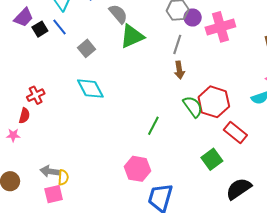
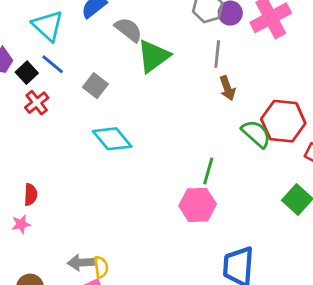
red cross: (36, 95) -> (37, 103), moved
pink hexagon: (138, 169) -> (198, 205), moved

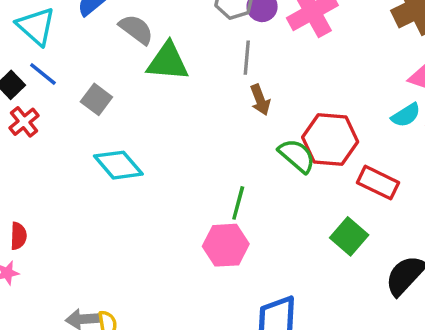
green triangle: (153, 56) -> (168, 62), turned 42

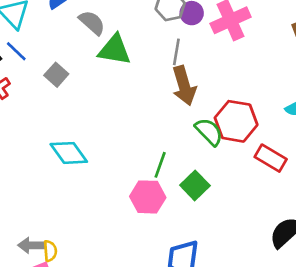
brown arrow: (260, 100) -> (184, 86), size x1.6
cyan diamond: (118, 165) -> (69, 153), moved
green square: (349, 236) -> (195, 185), moved

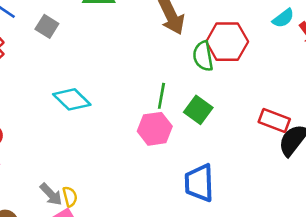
green semicircle: (209, 132) -> (203, 56), turned -136
red rectangle: (271, 158) -> (274, 120), moved
gray arrow: (31, 245) -> (51, 194), turned -125

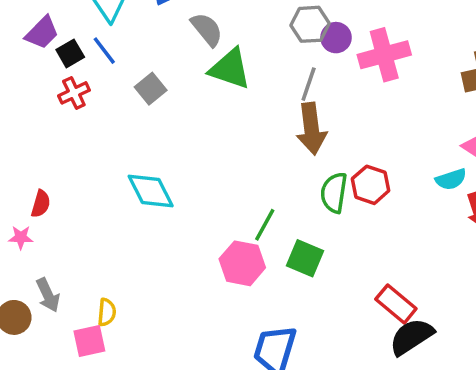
red hexagon: (227, 42) -> (371, 185), size x0.7
green square: (198, 110) -> (305, 258), turned -32
gray arrow: (51, 194) -> (48, 295), moved

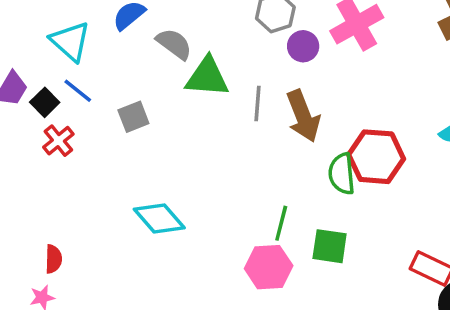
purple circle: (336, 38) -> (303, 46), moved
gray line: (309, 84) -> (258, 103), moved
gray square: (151, 89) -> (133, 117), turned 32
red hexagon: (371, 185) -> (376, 157), size x1.4

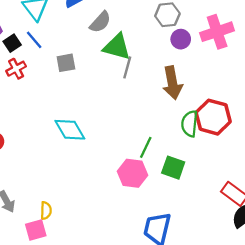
gray semicircle: (174, 44) -> (100, 22), turned 85
gray line: (258, 103) -> (127, 67), moved

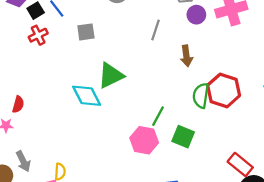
green triangle: (117, 47) -> (111, 75), moved, turned -44
gray line: (127, 67) -> (155, 30), moved
brown arrow: (172, 83) -> (186, 56), size x0.7

